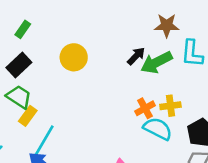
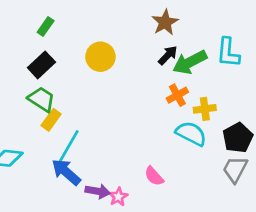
brown star: (167, 25) -> (165, 22), moved, turned -30
orange cross: (145, 108) -> (177, 95), moved

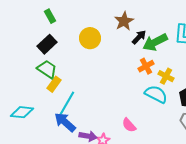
brown star: (165, 22) -> (124, 21), moved
green rectangle: (46, 26) -> (50, 16), turned -64
yellow cross: (205, 109) -> (166, 76), turned 35

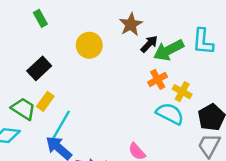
black rectangle: (47, 44) -> (39, 68), moved
green trapezoid: (47, 69) -> (23, 109), moved

